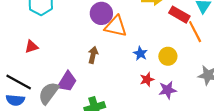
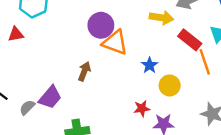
red triangle: (31, 47) -> (16, 34), moved
blue star: (140, 53) -> (150, 65), moved
gray semicircle: (49, 93) -> (27, 107), size x0.6

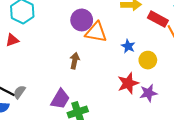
purple trapezoid: (50, 97) -> (60, 99), moved
gray semicircle: (27, 107) -> (19, 92), moved
red star: (142, 108) -> (128, 83), size x1.5

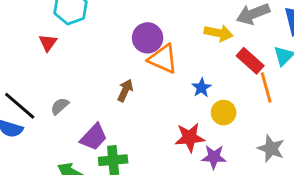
red triangle: (12, 40) -> (48, 43), turned -48
gray semicircle: (19, 92) -> (60, 106), moved

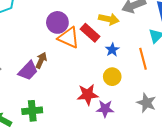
red rectangle: (250, 61) -> (90, 33), moved
blue star: (202, 88) -> (112, 50), moved
purple trapezoid: (94, 137) -> (28, 71), moved

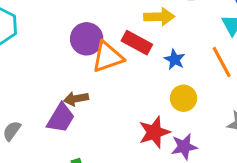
orange triangle: (69, 38) -> (108, 57), turned -30
brown arrow: (41, 60) -> (76, 99), turned -112

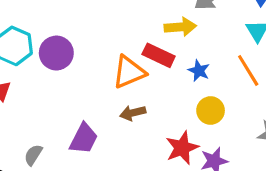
purple circle: (87, 39) -> (56, 53), moved
brown arrow: (76, 99) -> (133, 113), moved

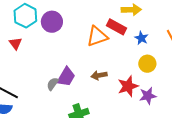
brown arrow: (133, 113) -> (99, 75), moved
gray semicircle: (33, 155) -> (53, 84), moved

